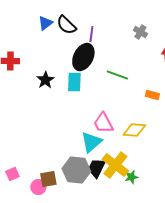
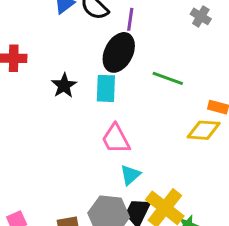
pink trapezoid: (103, 123) -> (116, 139), moved
yellow diamond: (134, 130) -> (204, 130), moved
cyan triangle: (91, 142) -> (130, 175), size x0.7

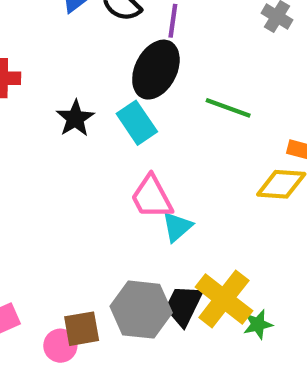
cyan rectangle: (106, 88) -> (137, 123), turned -36
cyan triangle: (130, 175) -> (177, 227), moved

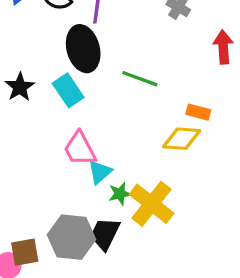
black ellipse: (156, 70) -> (83, 49), turned -42
yellow cross: (224, 299) -> (152, 204), moved
green star: (258, 324) -> (120, 194), moved

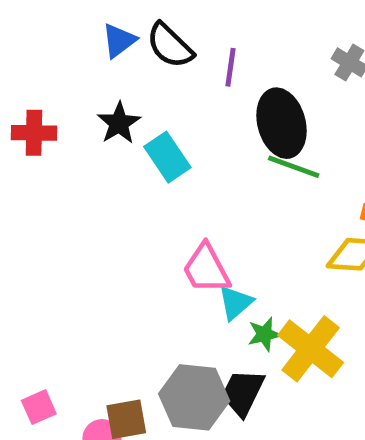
black ellipse: (83, 49) -> (281, 123), moved
black star: (20, 87) -> (119, 123), moved
cyan rectangle: (68, 90) -> (167, 157), moved

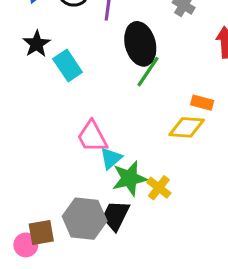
green line: (294, 167) -> (148, 72), turned -76
green star: (264, 334) -> (129, 178), size x1.6
yellow cross: (311, 349) -> (159, 188), size x0.6

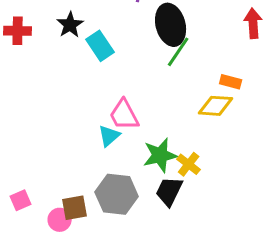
cyan triangle: (111, 158) -> (109, 136), moved
black trapezoid: (116, 216) -> (169, 191), moved

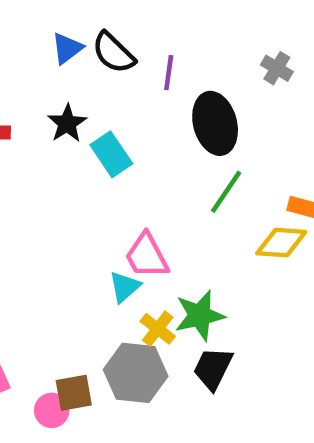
green line: (178, 52) -> (226, 192), moved
yellow cross: (189, 164) -> (158, 329), moved

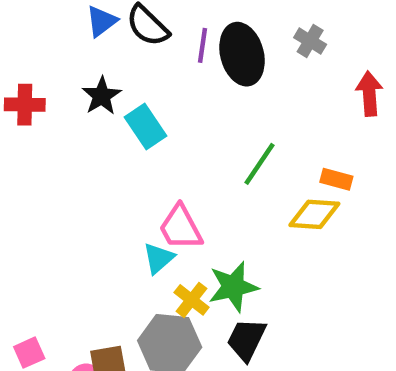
black ellipse: (215, 123) -> (242, 54), moved

